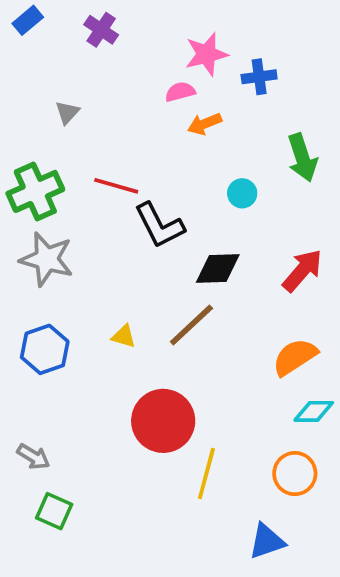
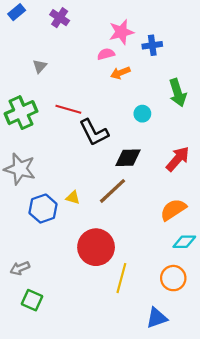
gray star: (47, 259) -> (20, 169), moved
blue hexagon: (45, 349) -> (43, 209), moved
gray arrow: (33, 457) -> (20, 268), turned 126

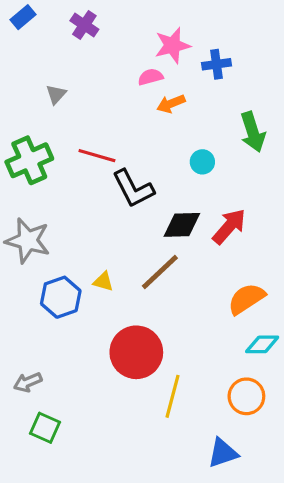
red arrow: (178, 159) -> (229, 226), moved

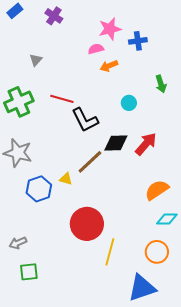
green arrow: (253, 132) -> (161, 84), size x0.7
brown line: (160, 272) -> (90, 162), moved
green square: (45, 428) -> (29, 272), turned -30
blue triangle: (223, 453) -> (142, 288), size x1.4

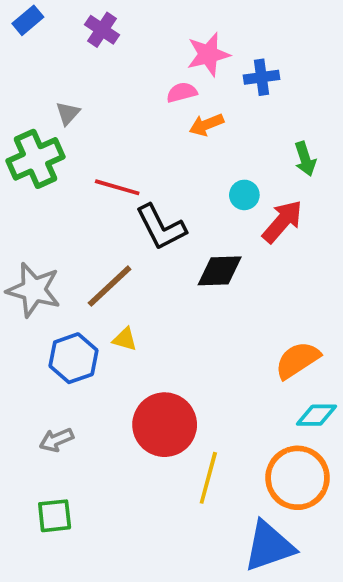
green cross: (19, 102) -> (36, 159), moved
red arrow: (146, 144) -> (282, 222), moved
brown line: (90, 162) -> (110, 286), moved
gray arrow: (18, 243) -> (56, 440), moved
orange circle: (157, 252) -> (298, 478), size x1.4

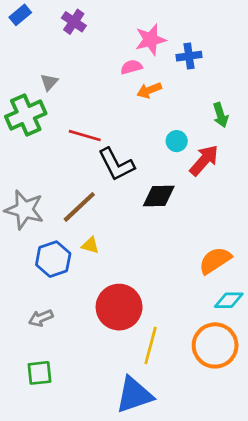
blue triangle: (269, 546) -> (134, 395), moved

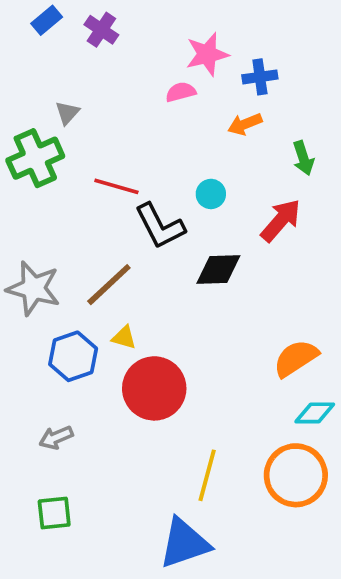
blue rectangle: (20, 15) -> (47, 20), moved
orange arrow: (149, 90) -> (245, 124), moved
cyan circle: (177, 141) -> (211, 194), moved
red circle: (119, 307) -> (154, 388), moved

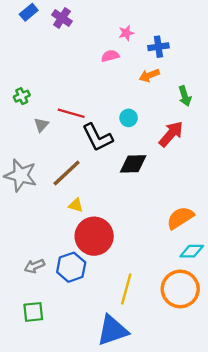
pink star: (207, 54) -> (126, 33), size x0.6
gray triangle: (67, 113) -> (41, 125), moved
green cross: (35, 158) -> (22, 96), size x0.5
blue hexagon: (73, 356) -> (71, 267), moved

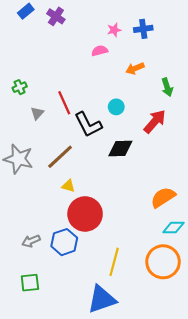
blue cross: (158, 47) -> (143, 29), moved
red line: (71, 113) -> (64, 103), turned 50

